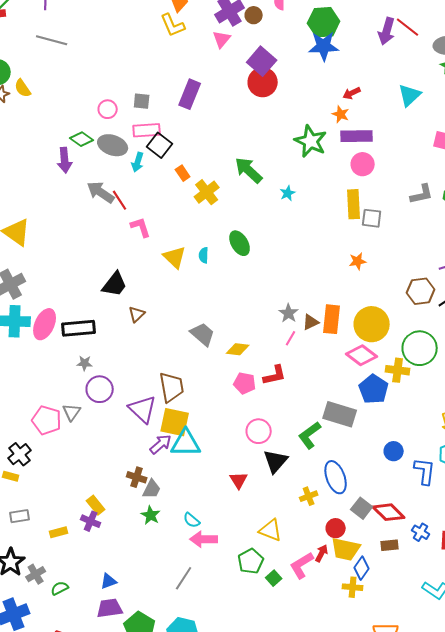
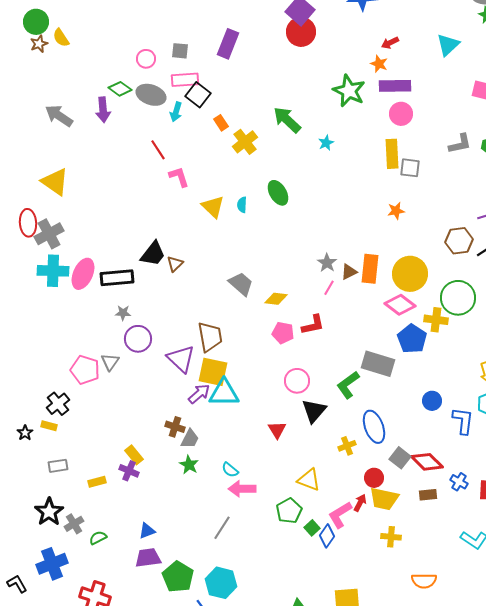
gray arrow: (101, 192) -> (59, 116), moved
black trapezoid: (115, 284) -> (153, 254), moved
blue diamond: (362, 568) -> (327, 536), moved

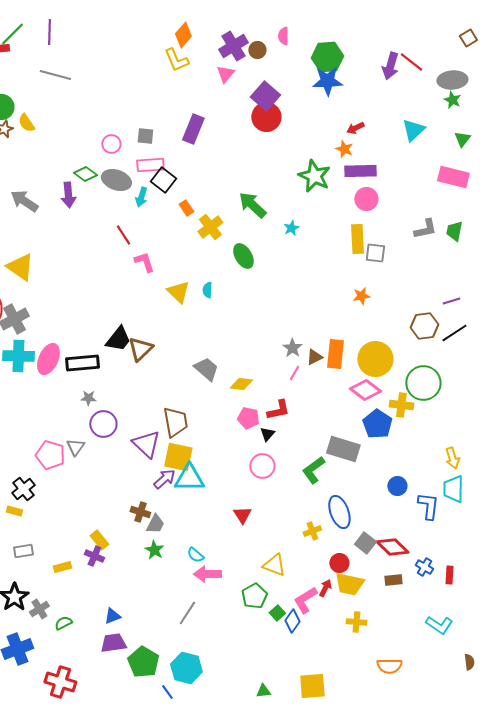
green ellipse: (278, 193) -> (243, 256), moved
brown triangle: (175, 264) -> (140, 349), size x1.5
black triangle: (314, 411) -> (267, 434), moved, size x0.6

